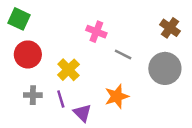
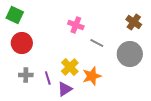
yellow cross: (68, 70) -> (70, 67), moved
purple triangle: (82, 113) -> (65, 89), turned 42

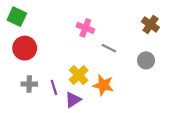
gray circle: (130, 54) -> (146, 60), size x0.6
orange star: (92, 76) -> (103, 85), turned 30

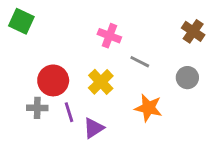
red circle: (25, 48) -> (53, 80), moved
yellow cross: (79, 75) -> (101, 82), moved
orange star: (103, 85) -> (148, 108), moved

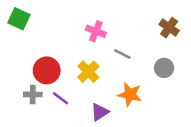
purple line: (69, 112) -> (61, 98), turned -36
purple triangle: (94, 128) -> (100, 112), moved

